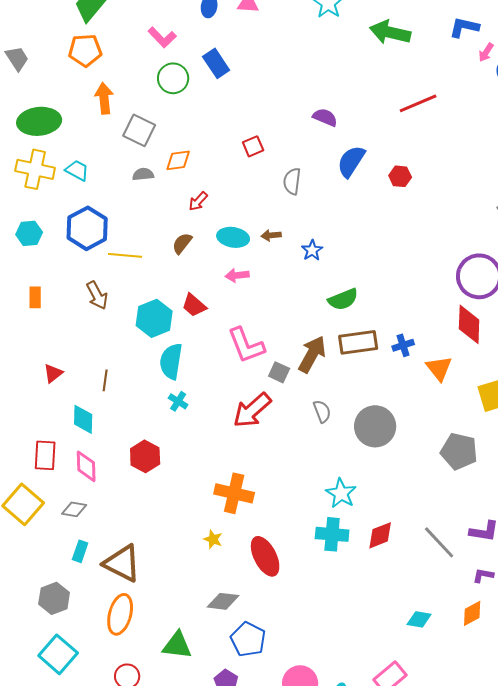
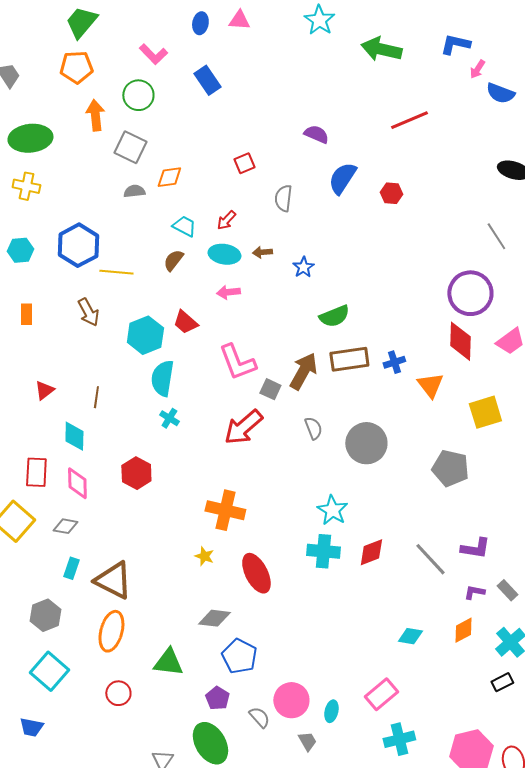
green circle: (173, 78) -> (138, 95), moved
yellow cross: (35, 169) -> (26, 186), size x0.7
cyan trapezoid: (77, 170) -> (184, 226), moved
red arrow: (198, 201) -> (226, 220), moved

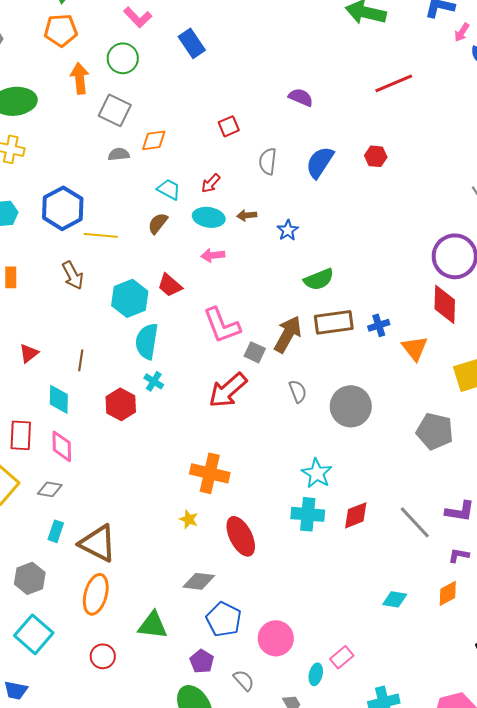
blue semicircle: (342, 178) -> (320, 162), moved
red hexagon: (136, 473) -> (121, 404), moved
pink rectangle: (381, 694) -> (342, 657), moved, size x0.7
pink circle: (291, 700) -> (276, 638), moved

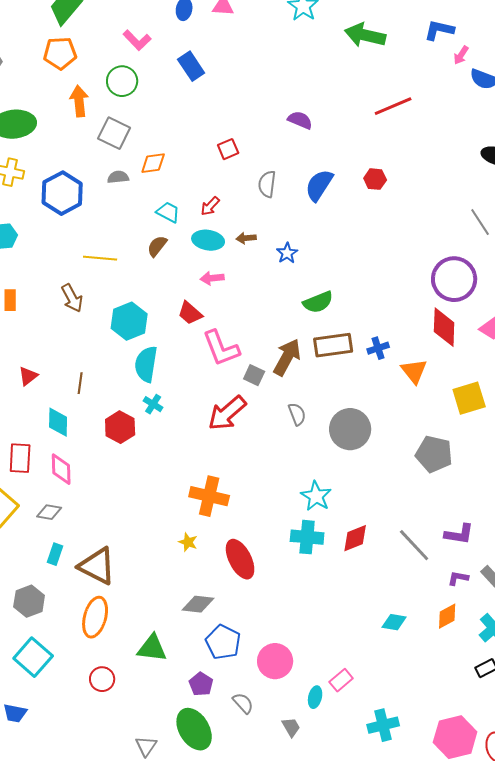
blue hexagon: (63, 208) -> (62, 193), moved
red trapezoid: (170, 285) -> (190, 313), moved

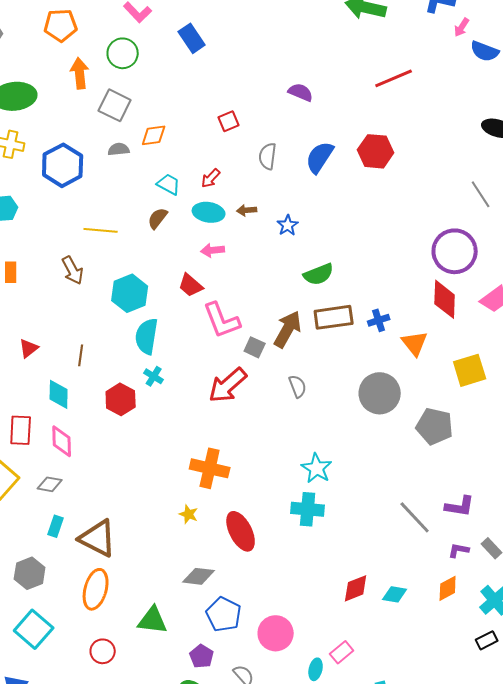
red hexagon: (375, 179) -> (376, 151), size x1.6
gray circle: (350, 429) -> (380, 393), moved
red diamond: (355, 538) -> (356, 588), moved

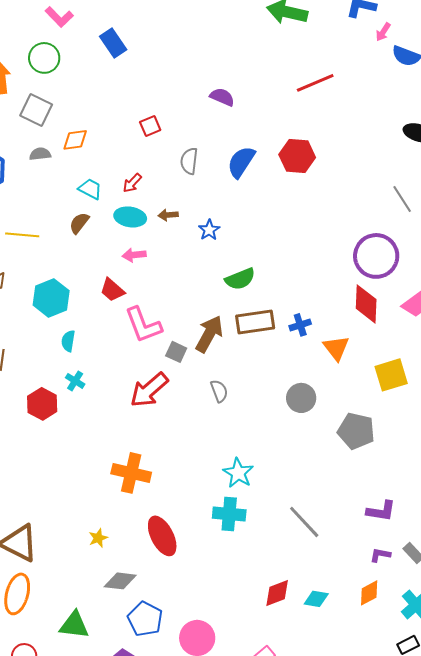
cyan semicircle: (147, 336) -> (68, 341), size x0.6
gray circle: (380, 393) -> (301, 398), size x0.7
yellow star: (189, 514) -> (98, 538), moved, turned 30
gray line: (415, 517) -> (304, 522), moved

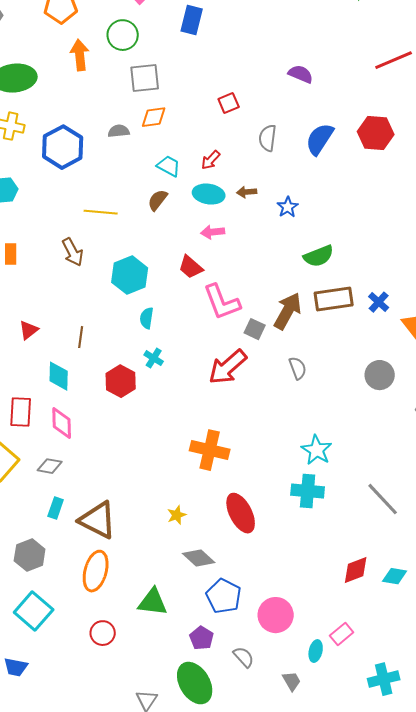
blue rectangle: (113, 43) -> (192, 20), turned 48
gray square: (36, 110) -> (145, 78), moved, turned -32
blue cross: (300, 325) -> (379, 302), turned -30
gray diamond: (120, 581) -> (199, 558), turned 36

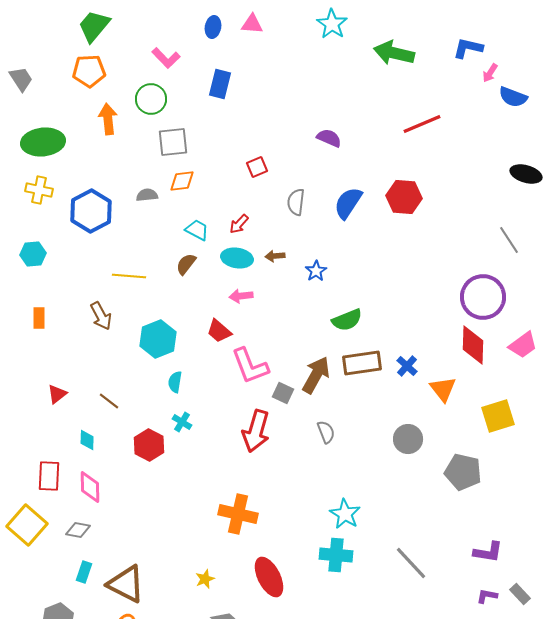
brown line: (81, 337) -> (109, 401), turned -60
red arrow: (228, 367) -> (256, 431), turned -33
cyan diamond: (59, 376) -> (87, 440), size x0.7

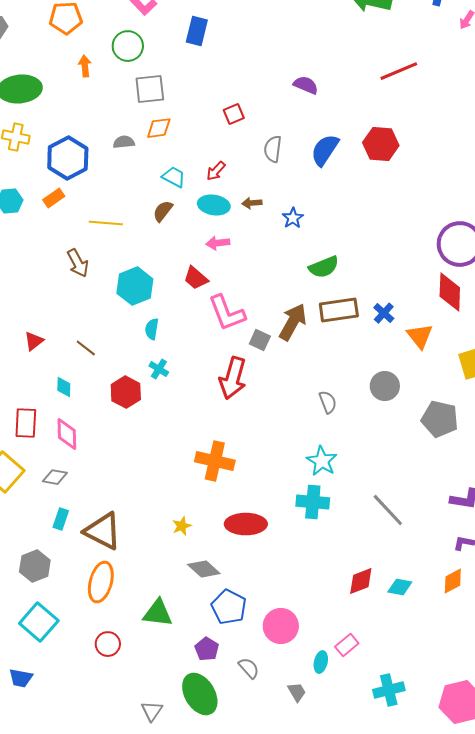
orange arrow: (108, 119) -> (85, 66), size x0.7
orange rectangle: (39, 318) -> (54, 198), moved, turned 55
gray semicircle: (326, 432) -> (328, 402), moved
red ellipse: (269, 577) -> (246, 524), turned -63

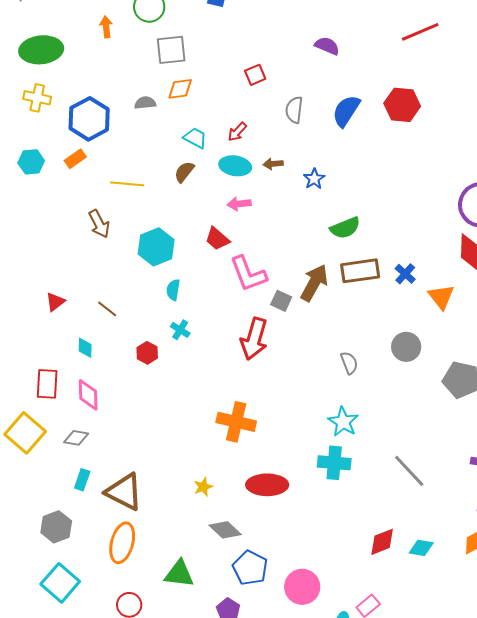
red hexagon: (126, 392) -> (147, 353), size x0.7

